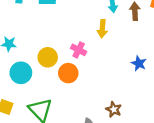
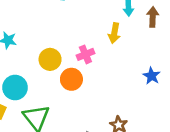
pink cross: (79, 50) -> (85, 54), turned 35
cyan circle: (21, 73) -> (15, 88), moved

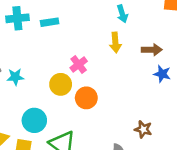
brown arrow: (153, 17) -> (152, 50), moved, turned 102
pink cross: (85, 54) -> (79, 65), moved

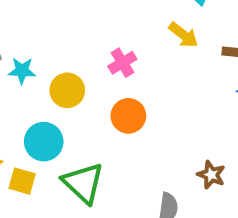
yellow arrow: (115, 42) -> (183, 35), turned -54
yellow circle: (61, 84) -> (67, 90), moved

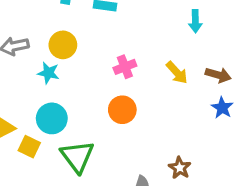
yellow arrow: (183, 35) -> (177, 73), moved
cyan star: (22, 71) -> (48, 73), moved
yellow circle: (67, 90) -> (63, 45), moved

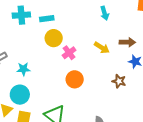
yellow circle: (63, 45) -> (54, 38), moved
cyan circle: (52, 118) -> (20, 95), moved
brown star: (180, 168) -> (119, 81), moved

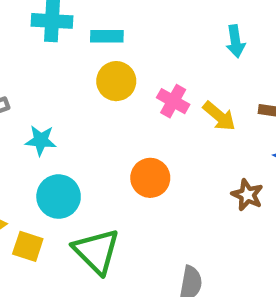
pink cross: (69, 53) -> (173, 101), moved, turned -32
cyan circle: (20, 95) -> (59, 197), moved

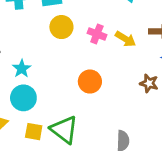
cyan star: (41, 140) -> (22, 69), turned -30
cyan circle: (59, 197) -> (23, 98), moved
yellow square: (28, 246) -> (34, 132), moved

